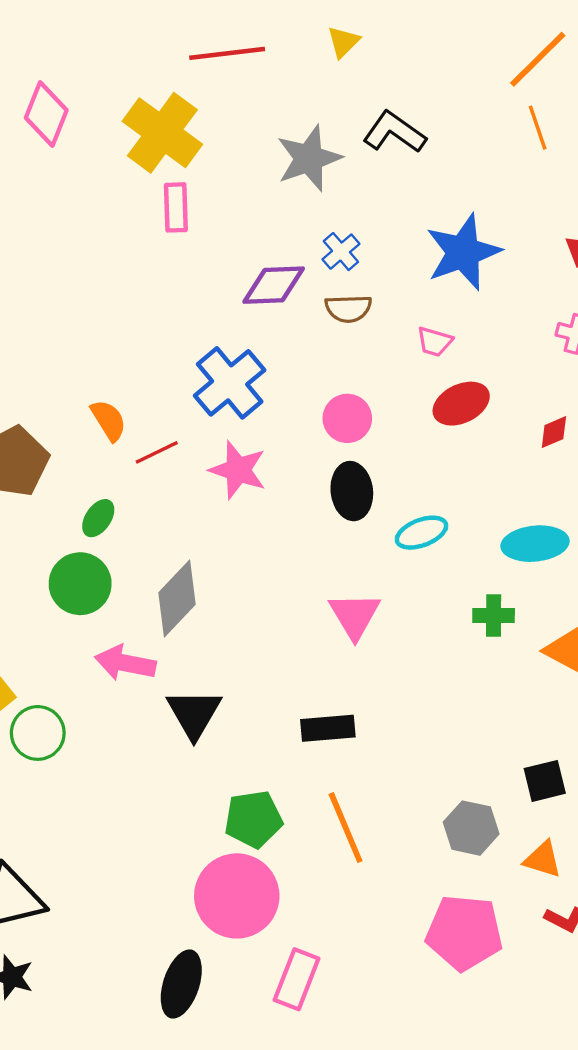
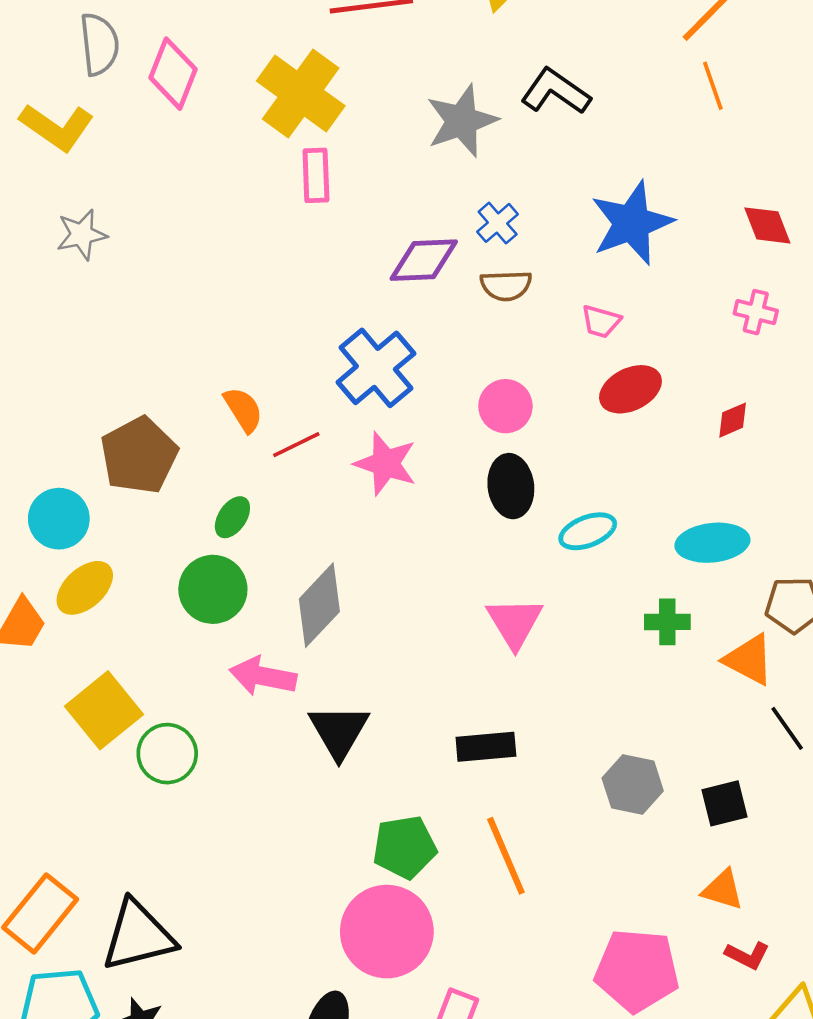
gray hexagon: (471, 828) -> (633, 785), moved

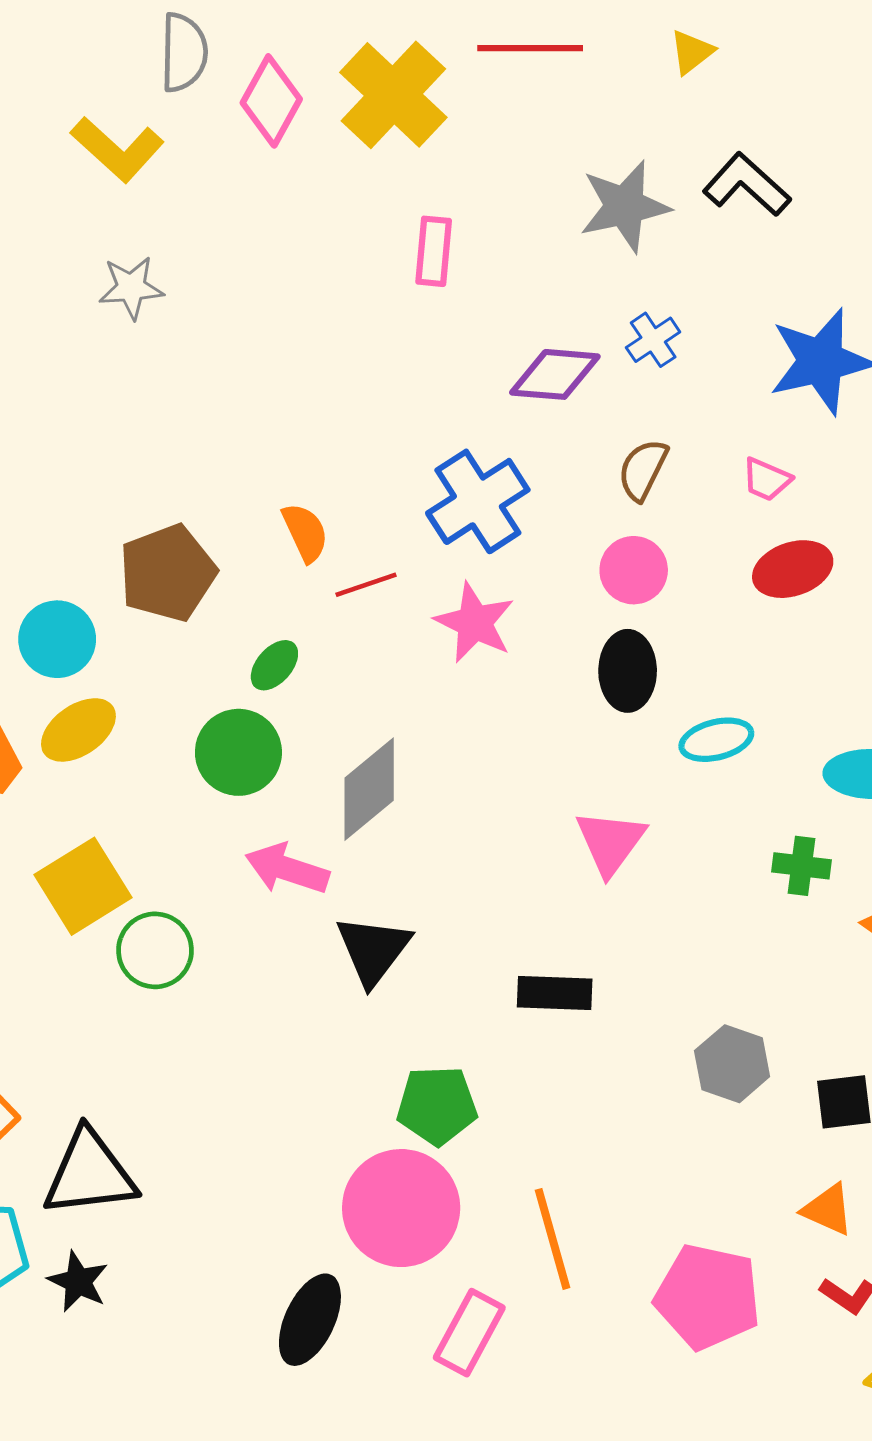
yellow cross: (301, 93) -> (393, 95), moved
brown semicircle: (506, 285) -> (643, 470), moved, turned 111
orange line: (506, 856) -> (553, 1239), moved

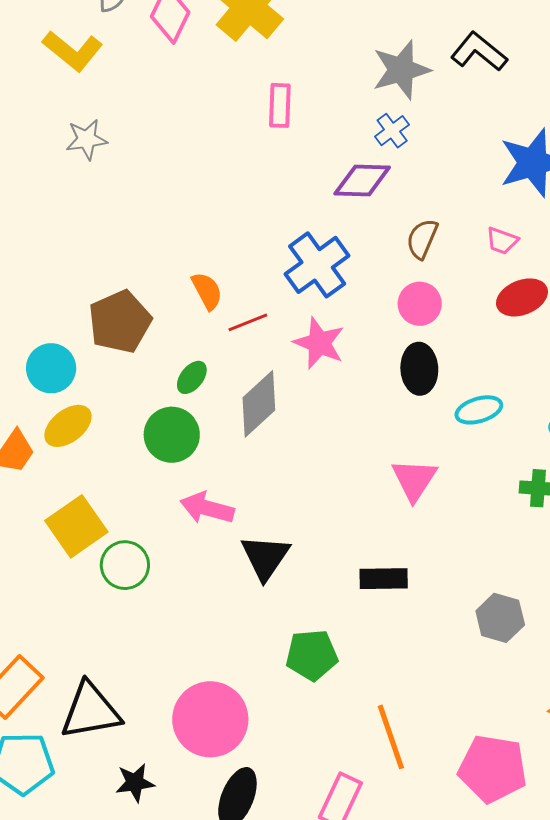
blue cross: (653, 340) -> (392, 131), moved
gray diamond: (369, 789) -> (259, 404), moved
pink circle: (401, 1208) -> (210, 719), moved
black star: (78, 1281) -> (135, 783), moved, turned -30

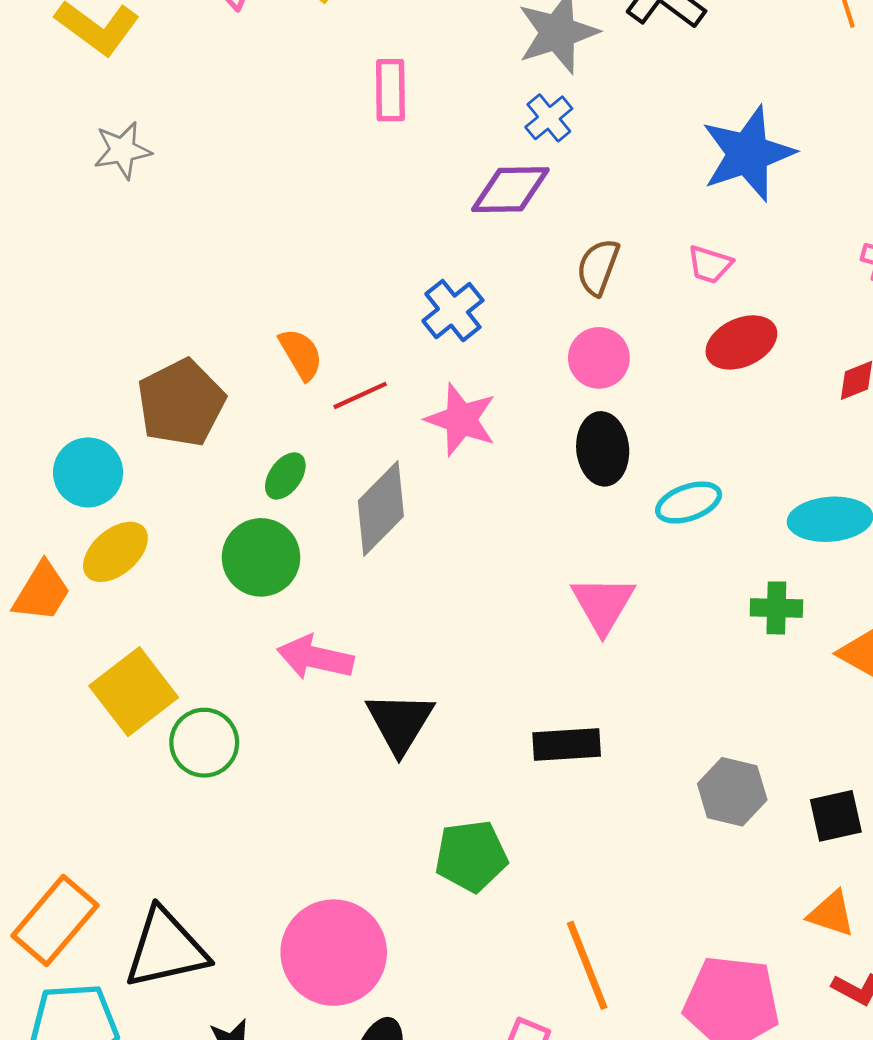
blue cross: (317, 265) -> (453, 311), size x0.7

